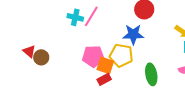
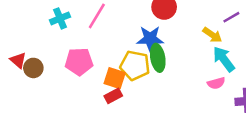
cyan cross: (75, 17) -> (60, 18), moved, turned -35
pink pentagon: (93, 56) -> (79, 62), moved
green ellipse: (151, 74) -> (158, 58), moved

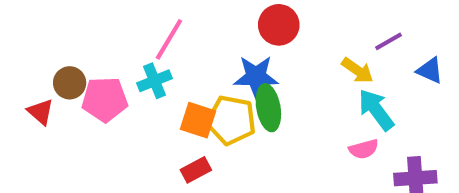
cyan cross: (60, 18) -> (154, 81), moved
pink pentagon: (79, 62) -> (105, 99), moved
brown circle: (33, 68) -> (70, 83), moved
orange square: (115, 78) -> (198, 120), moved

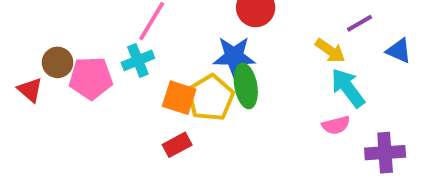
yellow pentagon: (231, 120) -> (210, 98), turned 30

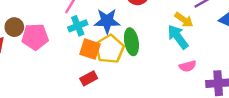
blue star: (234, 57) -> (107, 21), moved
cyan cross: (138, 60) -> (78, 26), moved
cyan arrow: (348, 88) -> (178, 37), moved

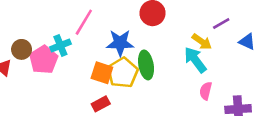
cyan cross: (78, 26) -> (60, 46), moved
pink pentagon: (35, 37) -> (44, 60), turned -30
pink semicircle: (188, 66) -> (206, 91), turned 119

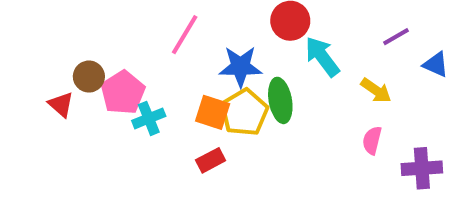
yellow arrow: (202, 42) -> (376, 90), moved
cyan cross: (60, 46) -> (149, 118), moved
cyan arrow: (195, 60) -> (322, 57), moved

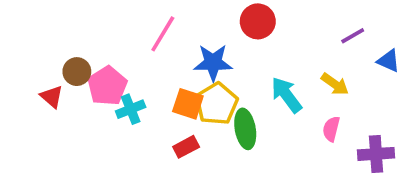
cyan arrow: (322, 57) -> (286, 95), moved
green ellipse: (280, 100) -> (245, 129), moved

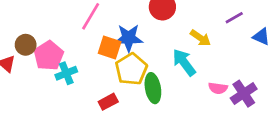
yellow arrow: (335, 84) -> (200, 38), moved
orange square: (188, 104) -> (110, 47), moved
pink semicircle: (331, 129) -> (218, 88), turned -96
purple cross: (376, 154) -> (244, 94), moved, turned -30

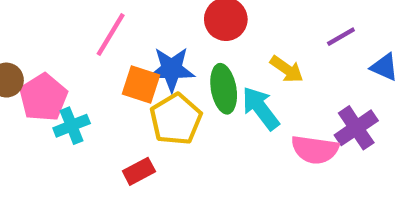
green ellipse: (153, 88) -> (224, 89), moved
pink semicircle: (218, 88) -> (315, 150), size x1.5
purple cross: (244, 94) -> (356, 128), moved

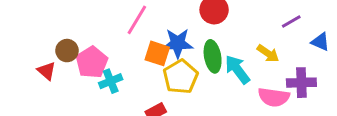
yellow arrow: (287, 69) -> (268, 53), moved
purple cross: (356, 128) -> (301, 83), turned 32

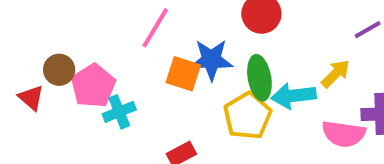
yellow arrow: (268, 53) -> (336, 74), turned -80
cyan arrow: (237, 69) -> (294, 96), turned -60
yellow pentagon: (181, 77) -> (247, 116), moved

